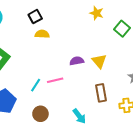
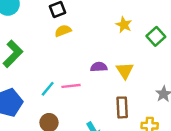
yellow star: (97, 13) -> (124, 25), moved
yellow semicircle: (42, 34) -> (63, 31), turned -32

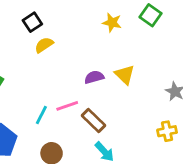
green square: (156, 36) -> (151, 15), moved
brown rectangle: (122, 107) -> (94, 120), moved, turned -30

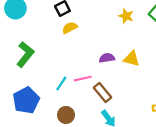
yellow triangle: (125, 75) -> (131, 59), turned -36

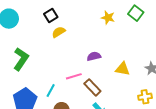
yellow triangle: (131, 59) -> (123, 69), moved
cyan line: (61, 83) -> (51, 91), moved

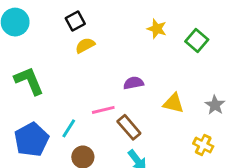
green square: (136, 13) -> (197, 40), moved
green L-shape: (21, 59) -> (29, 81), turned -60
yellow cross: (145, 97) -> (203, 145), turned 32

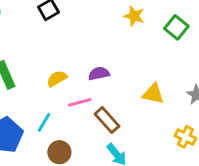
yellow semicircle: (85, 45) -> (57, 79), moved
purple semicircle: (133, 83) -> (99, 74), moved

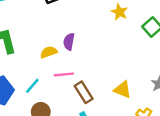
purple semicircle: (99, 74) -> (69, 42), moved, turned -77
yellow triangle: (153, 94) -> (123, 90), moved

